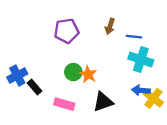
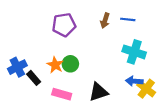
blue line: (134, 37) -> (128, 19), moved
orange star: (88, 74) -> (55, 65), moved

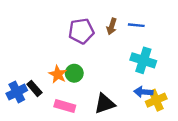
purple pentagon: (64, 25) -> (81, 31), moved
blue cross: (17, 67) -> (17, 92), moved
yellow cross: (146, 89) -> (156, 100), turned 30

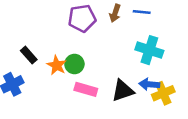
black rectangle: (34, 88) -> (29, 55), moved
black triangle: (105, 104) -> (123, 91), moved
pink rectangle: (65, 106) -> (86, 89), moved

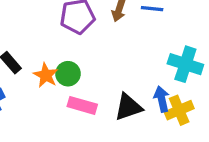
cyan cross: (149, 50) -> (185, 64), moved
blue arrow: (149, 84) -> (162, 99), turned 72

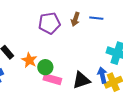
green circle: (68, 74) -> (45, 67), moved

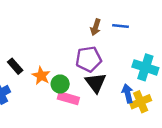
purple pentagon: (49, 23) -> (89, 59), moved
black triangle: (81, 80) -> (96, 83), moved, turned -48

